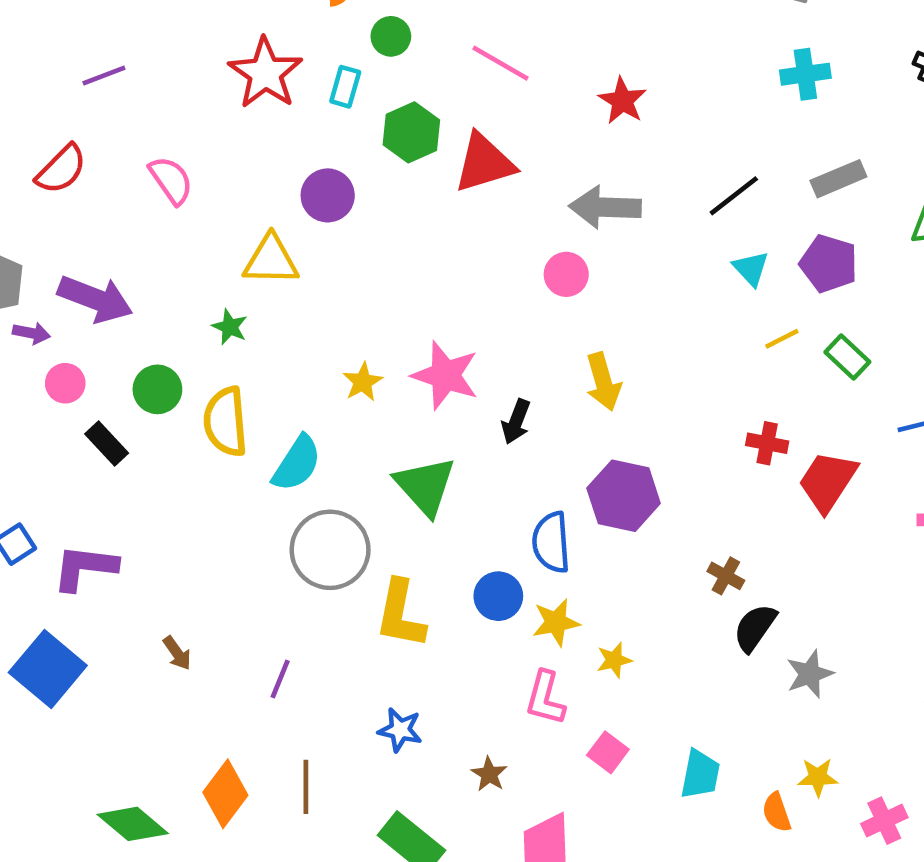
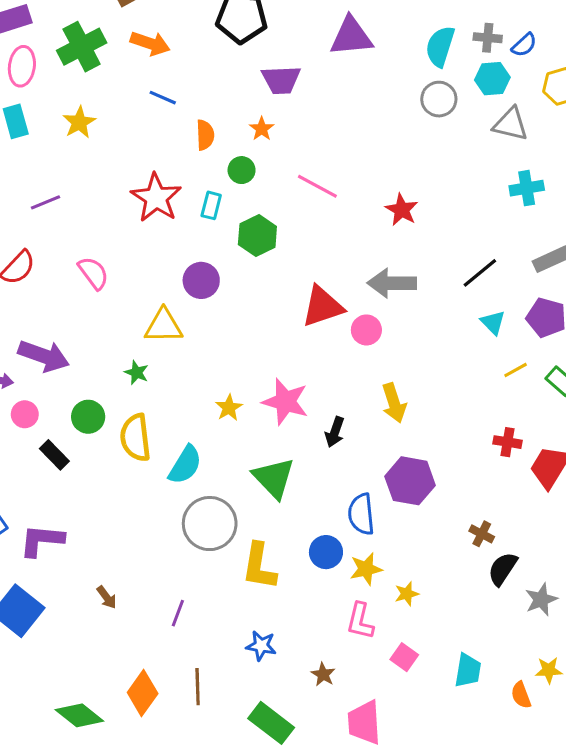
red triangle: (484, 163) -> (322, 306), moved

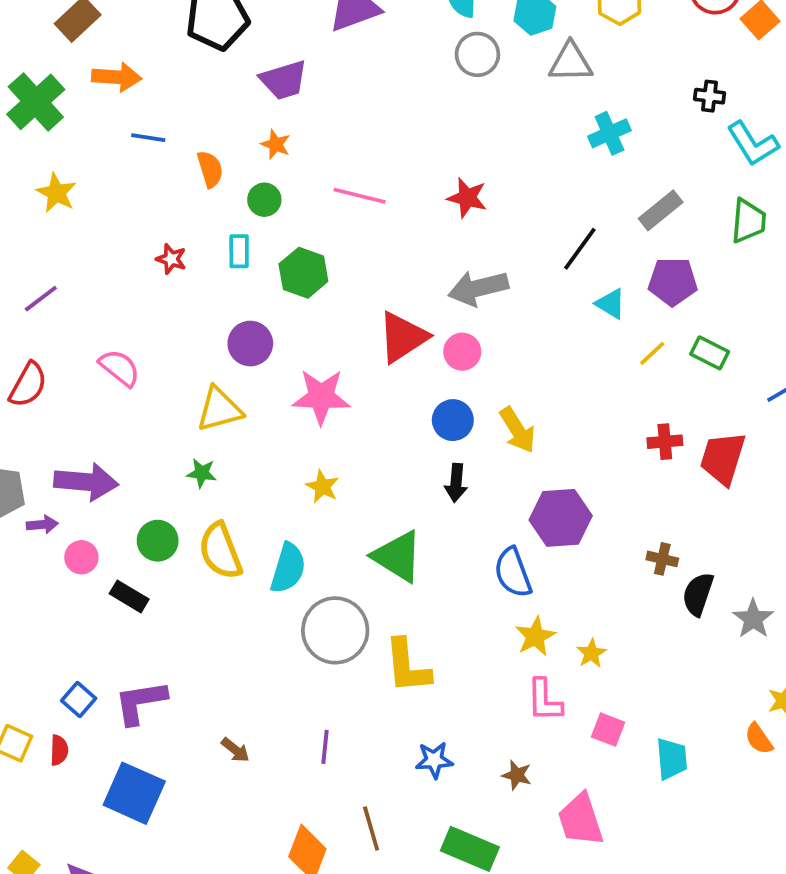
red star: (156, 198) -> (171, 259), size x0.5
pink star: (285, 402) -> (321, 397), moved
blue circle: (326, 552) -> (453, 420), moved
cyan trapezoid: (468, 670) -> (672, 759), moved

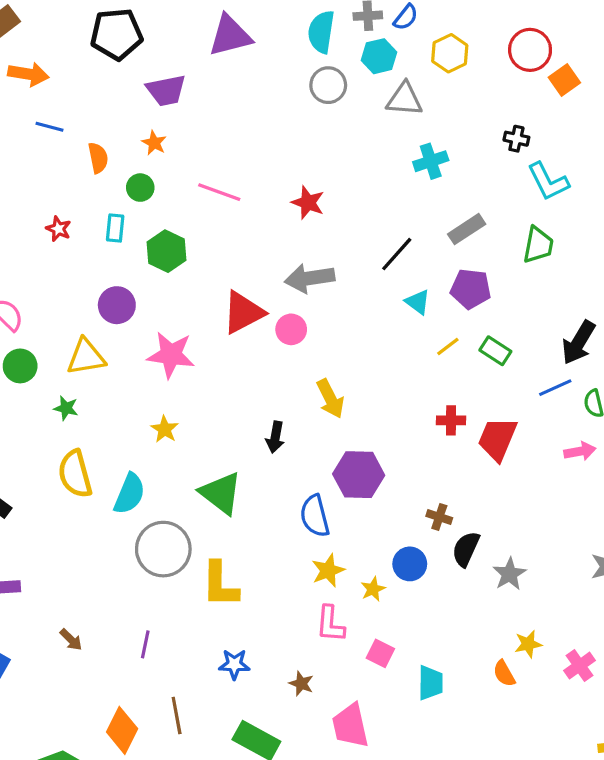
blue circle: (453, 420) -> (410, 564), moved
green circle: (158, 541) -> (20, 366), moved

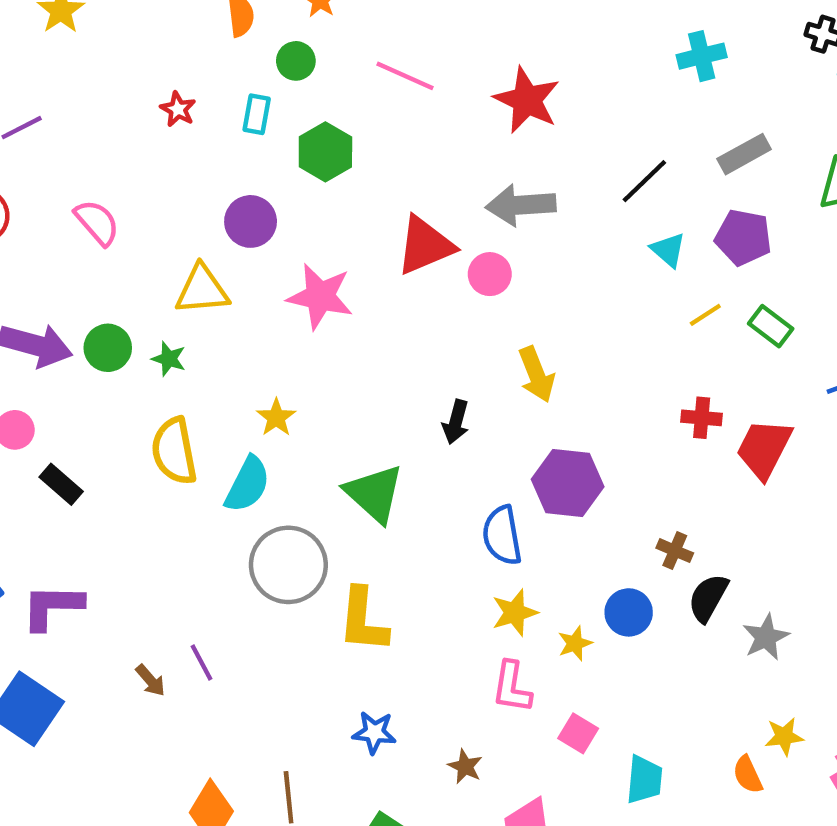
red star: (308, 203) -> (527, 100), size x1.4
green circle: (20, 366) -> (108, 348), moved
yellow star: (165, 429) -> (276, 418), moved
purple line: (145, 644) -> (201, 663), moved, turned -44

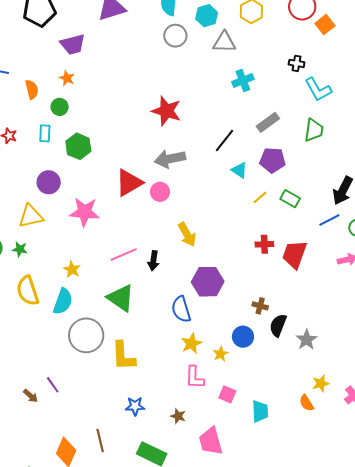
pink line: (405, 76) -> (124, 255), moved, turned -40

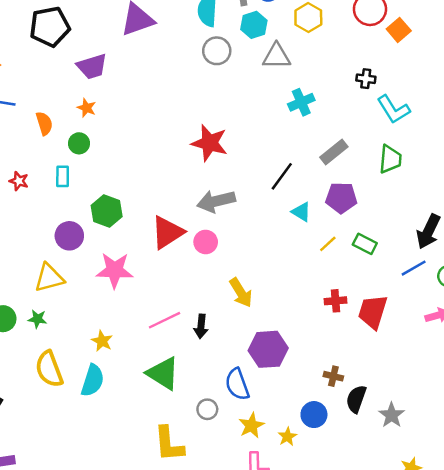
green hexagon: (78, 146) -> (107, 211), moved
gray circle: (86, 335) -> (207, 409), moved, size x0.5

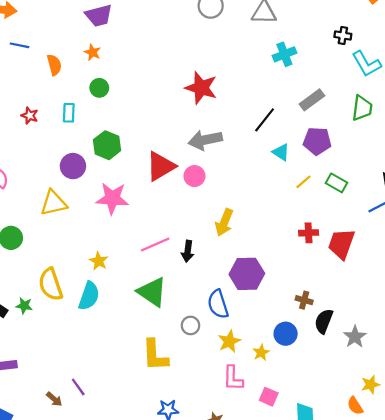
green circle: (79, 143) -> (99, 88), moved
yellow arrow: (241, 293) -> (224, 222), turned 52
green star: (37, 319) -> (24, 306), moved

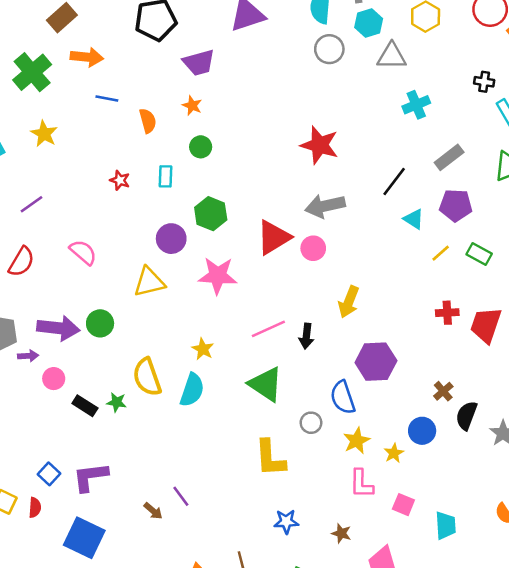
brown cross: (304, 300) -> (443, 391), turned 35

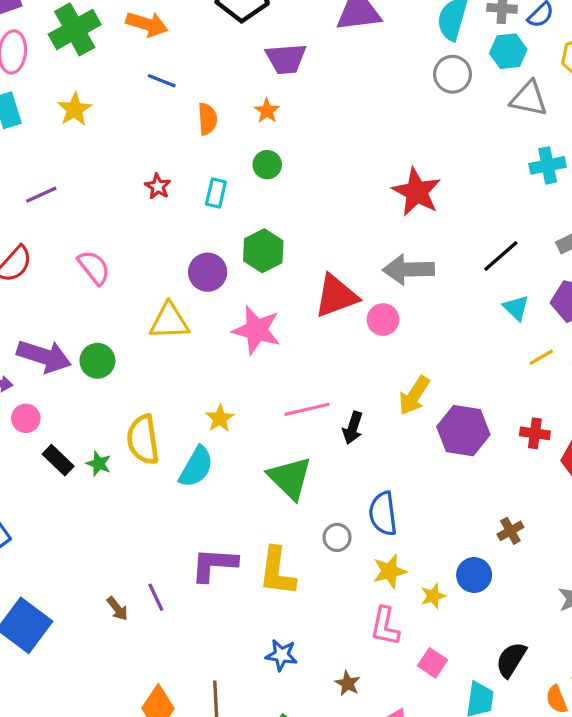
purple hexagon: (376, 362) -> (463, 431), moved
black semicircle: (466, 416) -> (511, 660), moved
purple L-shape: (90, 477) -> (214, 565), moved

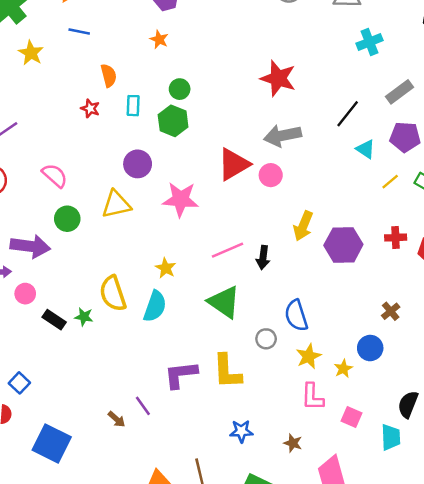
yellow star: (75, 109) -> (31, 53), moved
orange semicircle: (207, 119) -> (109, 75), moved
green circle: (267, 165) -> (180, 89), moved
green hexagon: (263, 251) -> (173, 121), moved
green circle: (97, 361) -> (67, 219), moved

